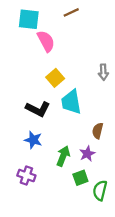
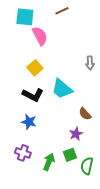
yellow square: (55, 78) -> (35, 68), moved
cyan trapezoid: (71, 102) -> (62, 89), turned -40
brown semicircle: (98, 131) -> (85, 114), turned -56
green arrow: (63, 156) -> (49, 162), moved

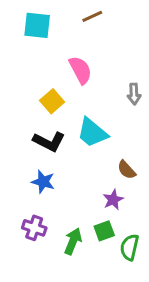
pink semicircle: (40, 36) -> (80, 70), moved

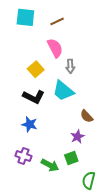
brown line: (92, 16) -> (57, 21), moved
gray arrow: (134, 94) -> (70, 66), moved
green arrow: (73, 241) -> (50, 165), turned 96
green semicircle: (130, 247) -> (89, 180), moved

